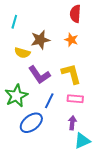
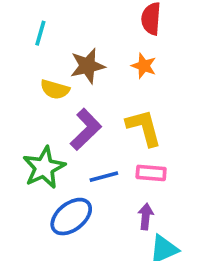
purple L-shape: (39, 75) -> (86, 129), turned -100
blue line: (49, 101) -> (104, 177), turned 49

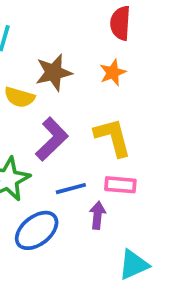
orange star: (144, 66) -> (113, 72), turned 30
purple arrow: (146, 217) -> (98, 215), moved

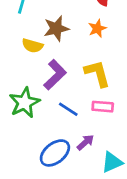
blue line: (71, 189) -> (68, 109), turned 48
purple arrow: (98, 215) -> (85, 142), moved, turned 42
blue ellipse: (37, 230) -> (55, 153), moved

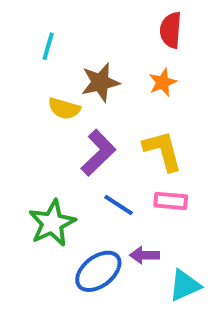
green star: (24, 103) -> (52, 223), moved
purple arrow: (85, 142) -> (145, 255), turned -138

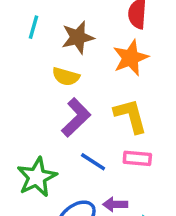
brown star: (100, 82) -> (78, 37), moved
orange star: (163, 82) -> (131, 58), size x1.5
yellow semicircle: (64, 109) -> (66, 77), moved

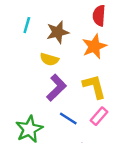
pink rectangle: (137, 158) -> (99, 116), turned -54

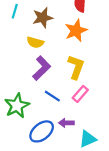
yellow L-shape: (94, 87) -> (76, 67), turned 35

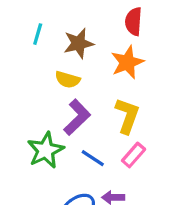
green star: (17, 106) -> (46, 150), moved

